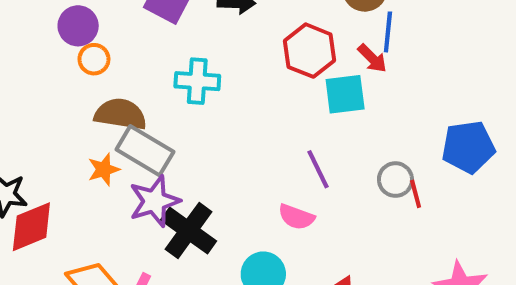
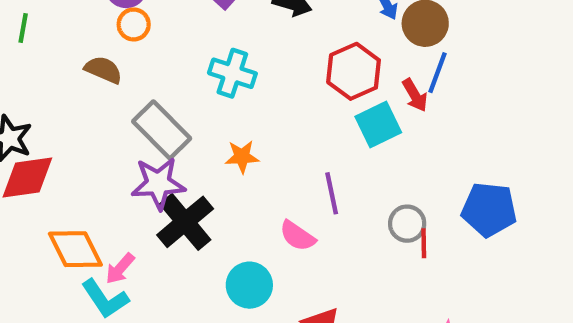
cyan square: (345, 94) -> (378, 124), turned -33
brown semicircle: (120, 114) -> (103, 70), moved, size x0.7
orange star: (104, 169) -> (242, 157), moved

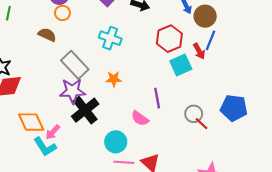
red line: (424, 243) -> (202, 124), turned -48

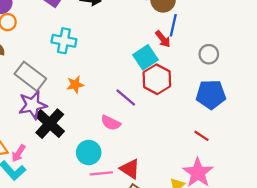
red hexagon: (169, 39) -> (157, 79), moved
purple line: (157, 98) -> (126, 97), turned -30
gray circle: (194, 114) -> (209, 54), moved
red line: (202, 124) -> (201, 136), moved

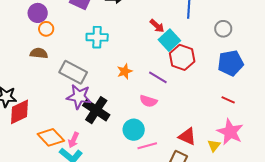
red arrow: (163, 39) -> (157, 26), moved
orange star: (75, 85) -> (125, 71), moved
purple star: (33, 105) -> (79, 97), turned 30
red triangle: (130, 169) -> (187, 137), moved

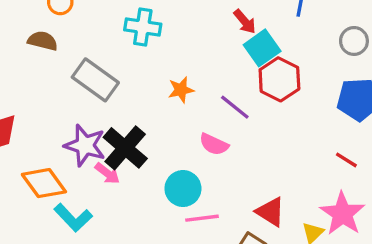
purple star: (79, 97) -> (85, 145), moved
pink arrow: (73, 140) -> (107, 173), moved, turned -84

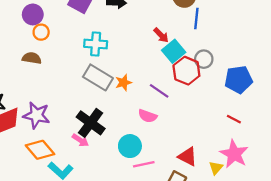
gray circle: (354, 41) -> (204, 59), moved
gray rectangle: (95, 80) -> (98, 77), moved
purple star: (85, 145) -> (36, 115), moved

